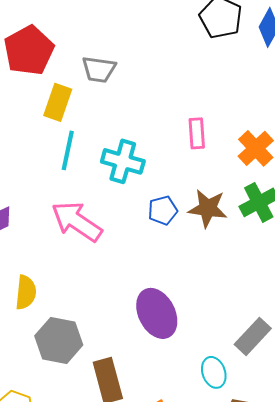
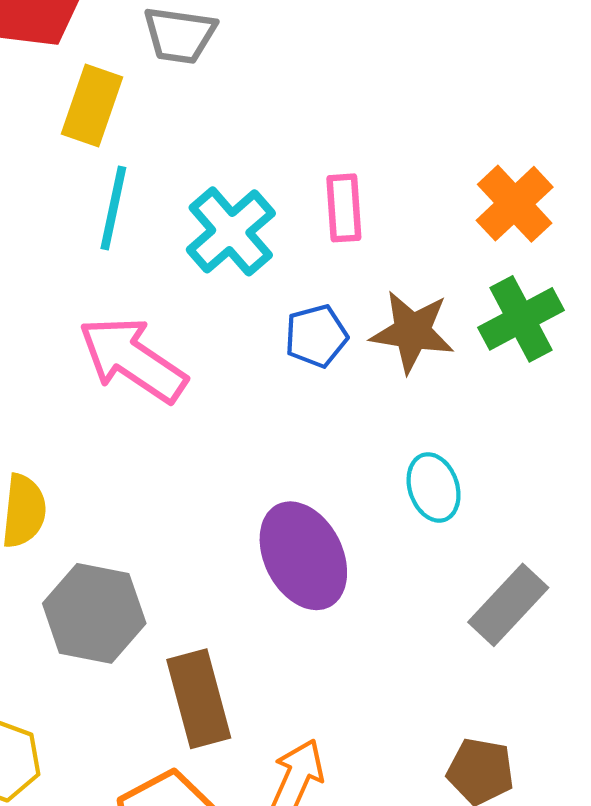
pink rectangle: (197, 133) -> (344, 208), moved
cyan cross: (123, 161) -> (231, 231), turned 33
cyan ellipse: (214, 372) -> (434, 487), moved

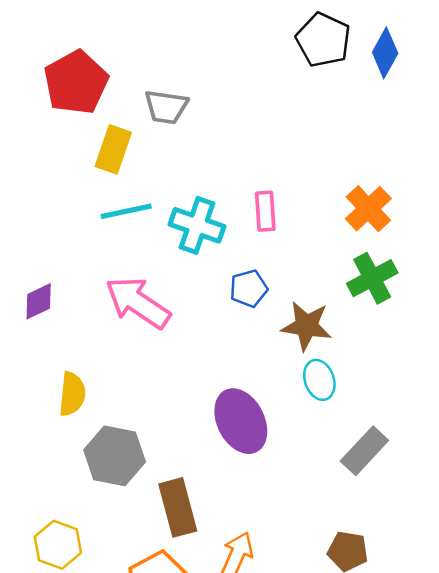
cyan line: (113, 208) -> (126, 211), turned 66
cyan cross: (231, 231) -> (197, 225), turned -30
brown star: (412, 332) -> (306, 326), moved

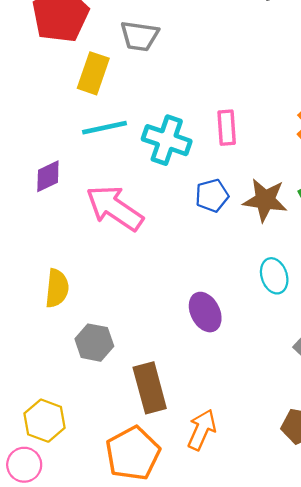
purple diamond: (39, 301) -> (48, 176), moved
brown star: (306, 326) -> (265, 200), moved
purple ellipse: (241, 421) -> (205, 312), size x0.7
gray hexagon: (115, 456) -> (94, 343), size x0.7

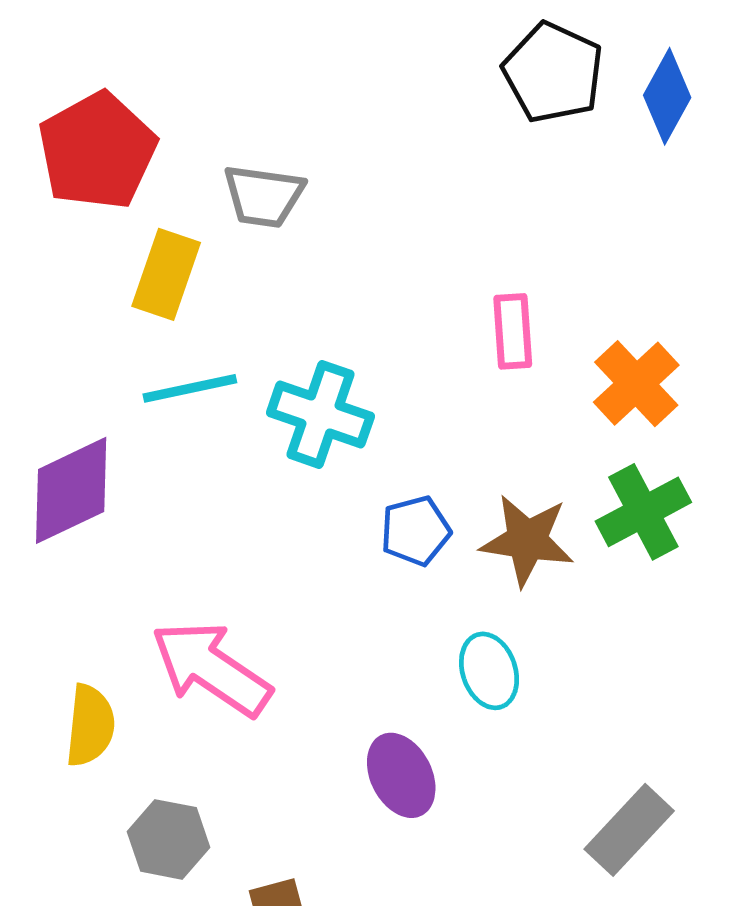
pink rectangle: (227, 128) -> (513, 331), moved
purple diamond: (48, 176) -> (71, 490), size x1.6
pink arrow: (115, 208) -> (211, 669), moved
cyan ellipse: (274, 276) -> (489, 671), moved

